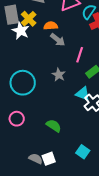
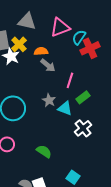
cyan triangle: (83, 94) -> (65, 108), moved

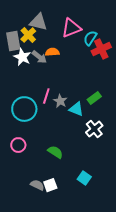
yellow cross: (19, 44) -> (28, 35), moved
gray arrow: (48, 65) -> (39, 57), moved
pink line: (70, 80) -> (46, 96), moved

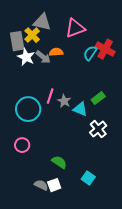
cyan semicircle: (90, 38) -> (90, 53), moved
red cross: (101, 49) -> (105, 49), turned -36
green semicircle: (55, 152) -> (59, 162), moved

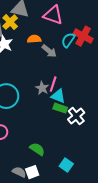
pink triangle: (75, 28) -> (53, 15), turned 40
gray arrow: (43, 57) -> (49, 51), moved
pink line: (50, 96) -> (53, 84), moved
green rectangle: (98, 98) -> (60, 108), moved, turned 56

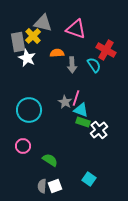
cyan semicircle: (68, 40) -> (94, 65), moved, turned 112
gray arrow: (49, 51) -> (72, 65), turned 49
green semicircle: (37, 149) -> (50, 160), moved
gray semicircle: (19, 172) -> (42, 186), turned -112

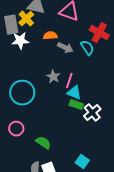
white star: (27, 58) -> (20, 41), turned -30
gray arrow: (72, 65) -> (65, 48), turned -63
gray star: (65, 102) -> (53, 77), moved

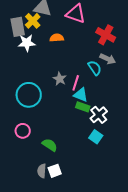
gray arrow: (65, 48) -> (108, 59), moved
cyan semicircle: (87, 48) -> (95, 68), moved
cyan square: (82, 162) -> (96, 137), moved

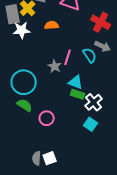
pink line: (76, 83) -> (68, 57), moved
pink circle: (23, 131) -> (47, 118), moved
green semicircle: (50, 145) -> (25, 105), moved

